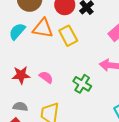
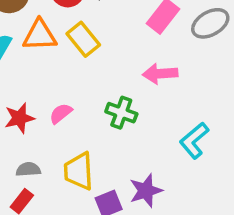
pink semicircle: (46, 77) -> (61, 113), turned -64

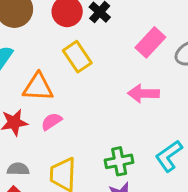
orange triangle: (40, 35) -> (38, 87), moved
green cross: (121, 113) -> (119, 161), moved, turned -36

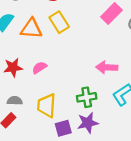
orange triangle: (38, 87) -> (31, 29), moved
pink arrow: (143, 93) -> (107, 67), moved

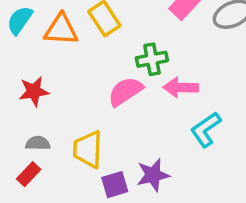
pink semicircle: (39, 68) -> (125, 91), moved, size x1.5
green cross: (87, 97) -> (152, 59), moved

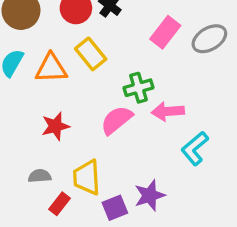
red star: (34, 91) -> (55, 126), moved
red rectangle: (29, 174) -> (59, 204), moved

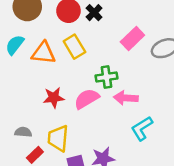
red star: (55, 126) -> (54, 98), moved

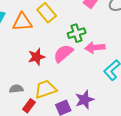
yellow trapezoid: (58, 138) -> (45, 89), turned 75

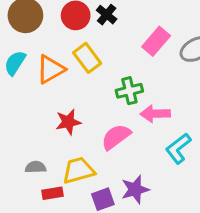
orange triangle: (22, 22) -> (51, 69), turned -30
pink semicircle: (63, 53) -> (116, 137), moved
red rectangle: (29, 106) -> (53, 193), turned 40

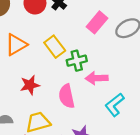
yellow rectangle: (87, 58) -> (55, 47), moved
pink semicircle: (116, 137) -> (67, 96), turned -65

